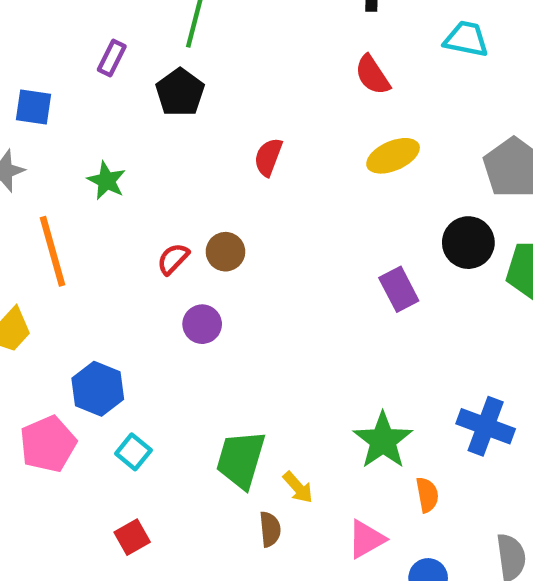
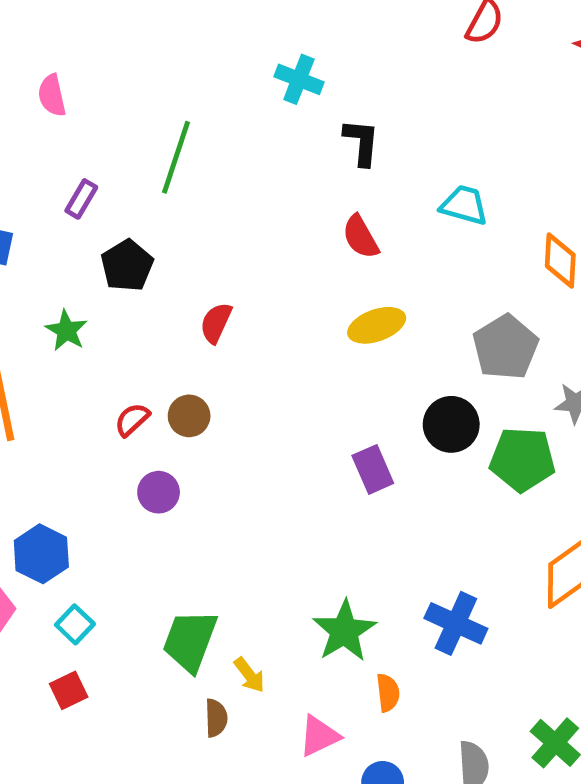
black pentagon: (180, 92) -> (127, 266), moved
red semicircle: (268, 157) -> (216, 323), moved
red square: (132, 537) -> (69, 690), moved

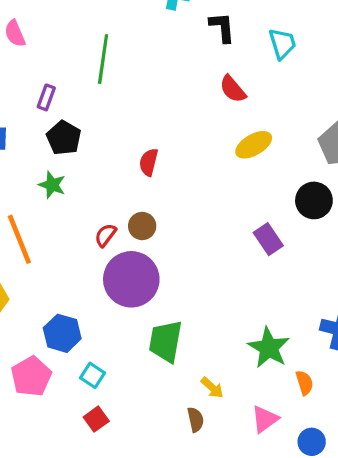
cyan trapezoid: (464, 205) -> (282, 44), moved, turned 68
black pentagon: (127, 266) -> (64, 138), moved
purple circle: (159, 492) -> (131, 279), size x2.0
green trapezoid: (190, 641) -> (166, 341), moved

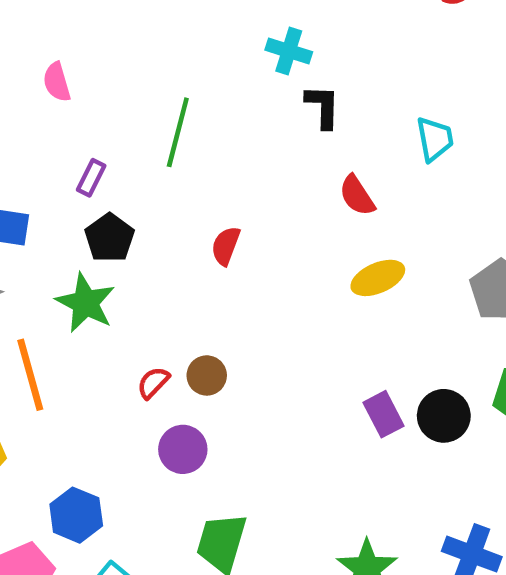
black L-shape: (222, 27) -> (323, 107), moved
red semicircle: (149, 162) -> (226, 246), moved
green star: (52, 185) -> (86, 303), size x1.5
black circle: (314, 200) -> (444, 416), moved
purple circle: (131, 279) -> (183, 449), size x0.6

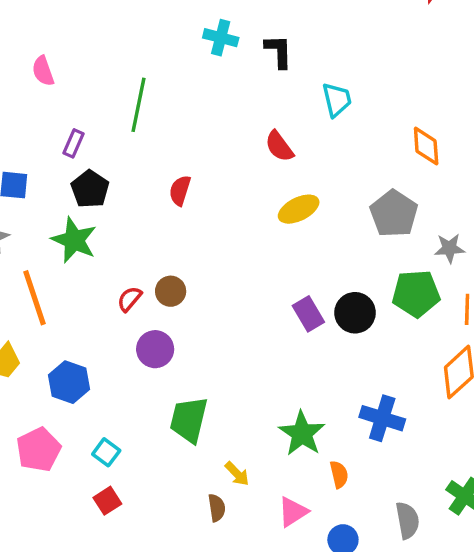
black L-shape: (323, 107) -> (279, 51), moved
blue hexagon: (76, 515) -> (69, 382), moved

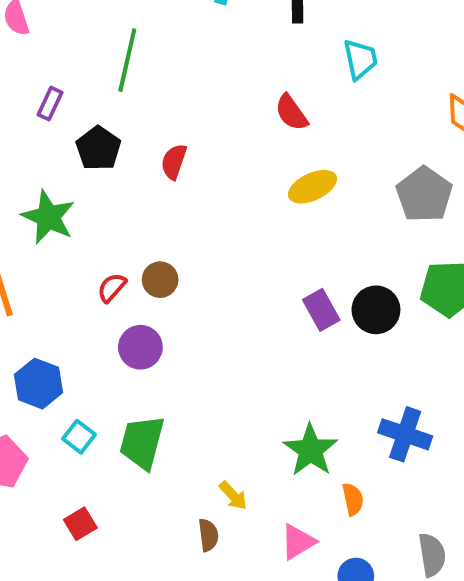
black pentagon: (90, 189) -> (98, 148), moved
green trapezoid: (189, 420) -> (142, 442), moved
cyan square: (106, 452) -> (79, 437), moved

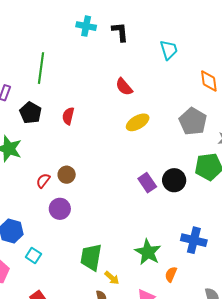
cyan trapezoid: (360, 59) -> (169, 50), moved
green trapezoid: (142, 442) -> (91, 257), moved
orange semicircle: (353, 499) -> (171, 274), turned -140

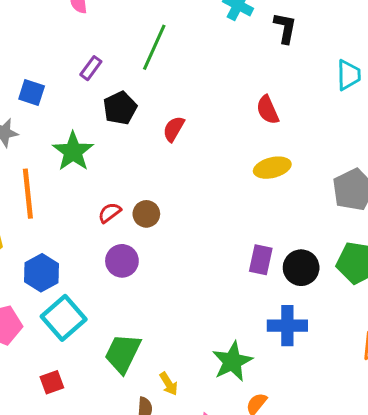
purple rectangle: (147, 183) -> (261, 260), turned 30
blue cross: (194, 240) -> (287, 326), moved, turned -30
cyan square: (33, 255) -> (64, 318), size x1.8
green trapezoid: (91, 257) -> (123, 353), moved

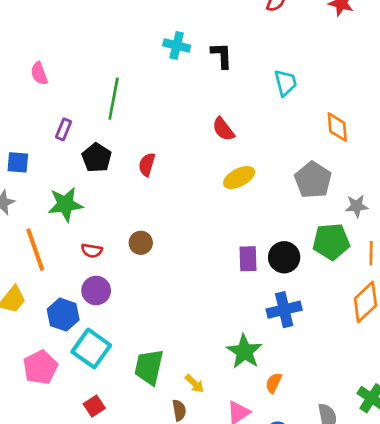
green star: (73, 151) -> (65, 204), turned -30
red semicircle: (110, 213) -> (92, 251), moved, turned -120
purple circle: (122, 261) -> (96, 291), moved

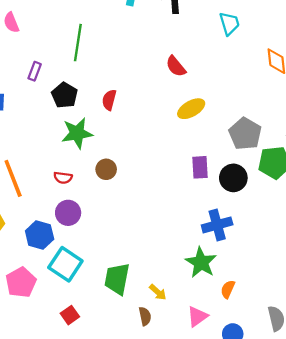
gray pentagon: (313, 180) -> (245, 134), moved
green star: (65, 204) -> (77, 133), moved
purple rectangle: (248, 259) -> (200, 167), moved
blue cross: (284, 310) -> (217, 225), moved

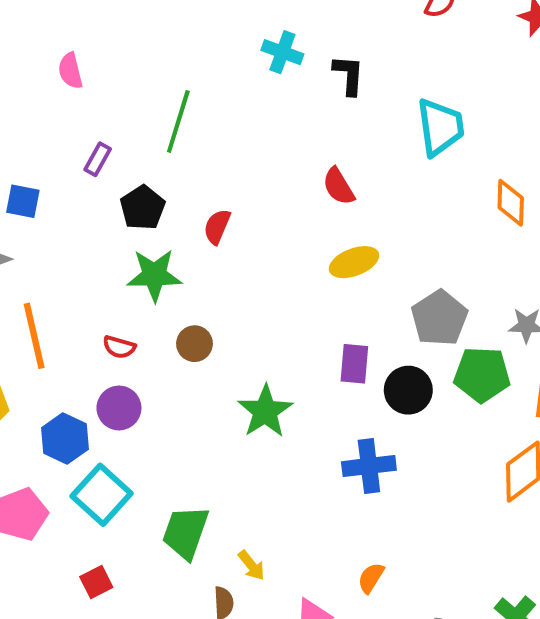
cyan trapezoid: (229, 23) -> (440, 127), size x1.4
green star: (201, 262) -> (265, 411), moved

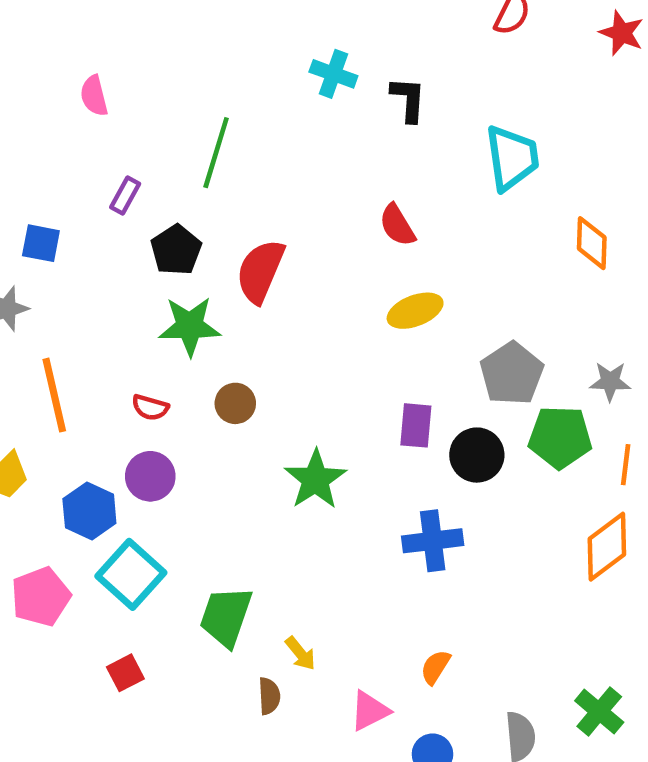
red semicircle: (217, 227) -> (260, 271), size x1.6

